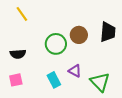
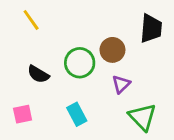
black trapezoid: (108, 32) -> (151, 28), moved
black semicircle: (18, 54) -> (38, 74), moved, turned 35
purple triangle: (75, 71) -> (121, 84), moved, turned 48

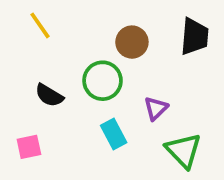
brown circle: (112, 50) -> (132, 42), moved
cyan rectangle: (77, 114) -> (114, 134), moved

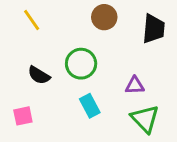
brown circle: (132, 42) -> (104, 17), moved
purple triangle: (156, 108) -> (135, 85), moved, turned 42

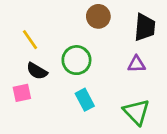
yellow line: (32, 20) -> (30, 40), moved
purple triangle: (135, 85) -> (137, 64), moved
pink square: (23, 116) -> (22, 93), moved

